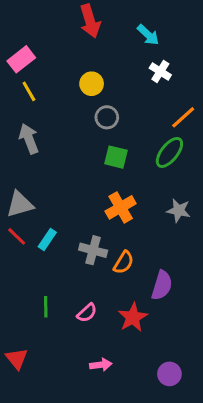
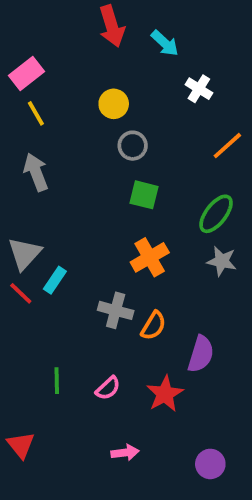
cyan arrow: (148, 35) -> (165, 43), moved
green ellipse: (169, 152) -> (216, 214), moved
gray triangle: (20, 204) -> (25, 254), turned -32
cyan rectangle: (47, 240) -> (55, 280), moved

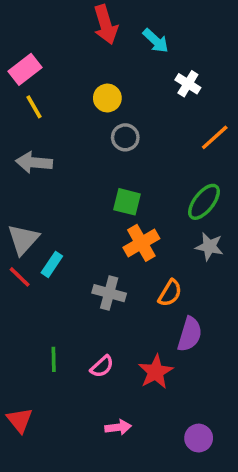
gray arrow: (36, 172) -> (34, 162), turned -64
green square: (144, 195) -> (127, 202), moved
orange semicircle: (153, 326) -> (170, 293), moved

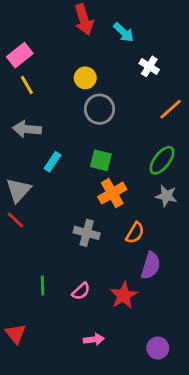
gray circle: (125, 137) -> (99, 109), size x1.4
cyan rectangle: (52, 264) -> (53, 162), moved

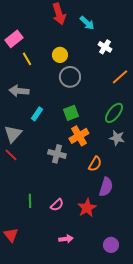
yellow line: (27, 85) -> (27, 59), moved
green square: (101, 160) -> (71, 113), turned -35
gray cross: (87, 233) -> (57, 154), moved

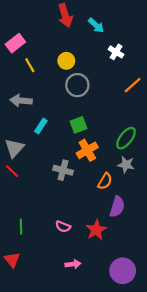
green ellipse: (114, 113) -> (126, 138), moved
gray star: (117, 138) -> (126, 165), moved
green line: (30, 201) -> (21, 227), moved
pink semicircle: (57, 205) -> (63, 227), turned 64
purple circle: (111, 245) -> (123, 271), size x1.5

